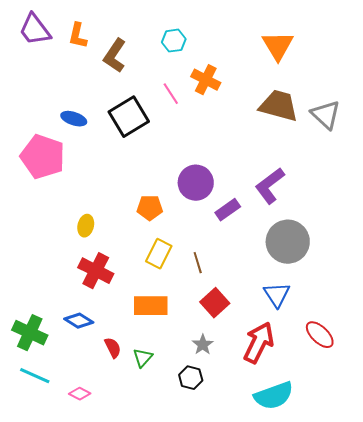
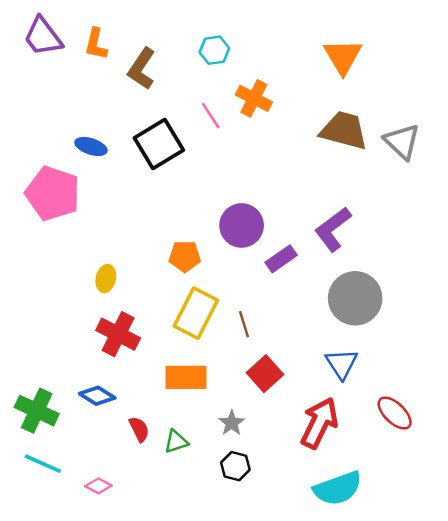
yellow rectangle: (159, 254) -> (196, 313), size x1.4
gray star: (203, 345) -> (232, 423), moved
green triangle: (143, 358) -> (176, 441), turned 30

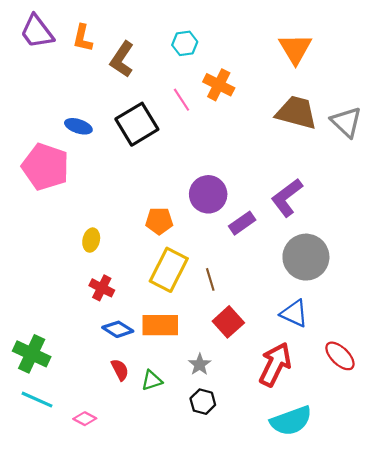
red cross: (118, 334) -> (102, 288), size x0.7
blue triangle: (342, 364) -> (294, 313), turned -32
blue diamond: (97, 396) -> (118, 329), moved

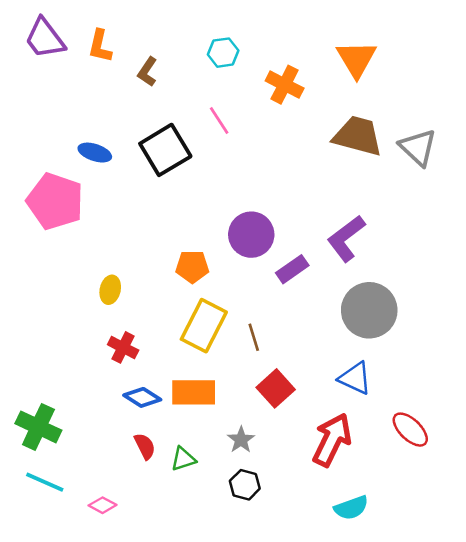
brown L-shape: (122, 59) -> (147, 72), size x0.7
orange cross: (219, 85) -> (285, 85), moved
cyan semicircle: (291, 421) -> (351, 508), size x0.7

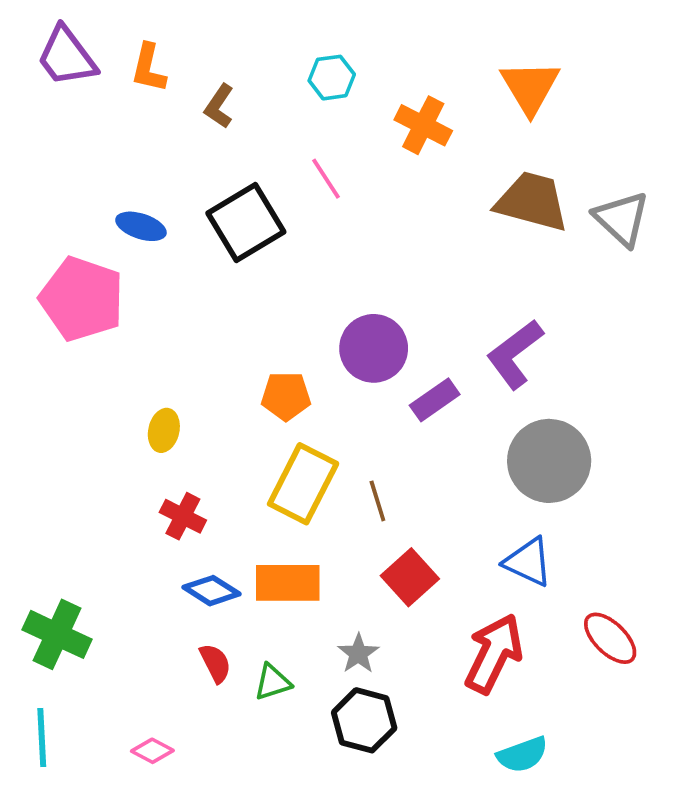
cyan line: (45, 482) -> (42, 737), moved, turned 63
black hexagon: (245, 485) -> (364, 720), size x1.4

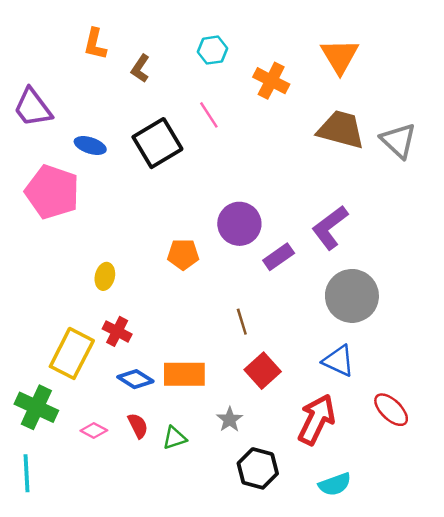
purple trapezoid: (67, 57) -> (33, 108), moved
yellow rectangle: (303, 484) -> (72, 353), moved
black hexagon: (364, 720) -> (258, 468), moved
pink diamond: (152, 751) -> (94, 431), moved

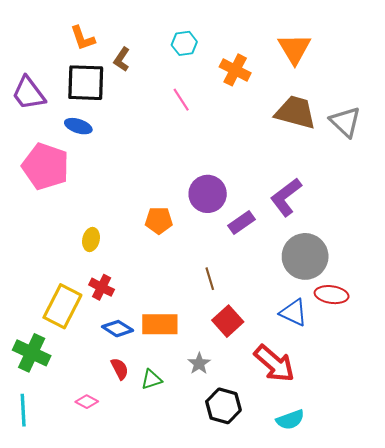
orange L-shape: (95, 44) -> (83, 38), turned -32
black square: (157, 143) -> (86, 83), moved, turned 33
red ellipse: (391, 410) -> (332, 295), moved, turned -36
red arrow: (316, 419) -> (274, 363), turned 105
pink diamond: (94, 431) -> (87, 402), moved

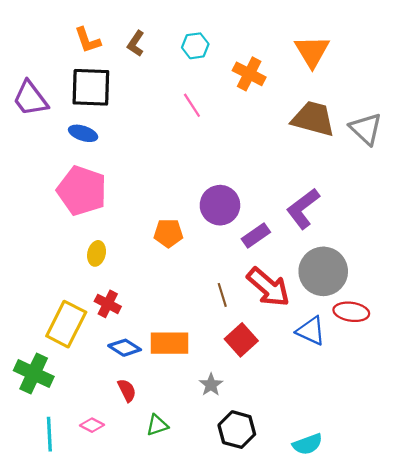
brown L-shape: (122, 59) -> (136, 44), moved
pink pentagon: (45, 166) -> (82, 191), moved
red arrow: (274, 363) -> (268, 287), moved
green triangle: (151, 379) -> (157, 425), moved
cyan line: (23, 410) -> (49, 434), moved

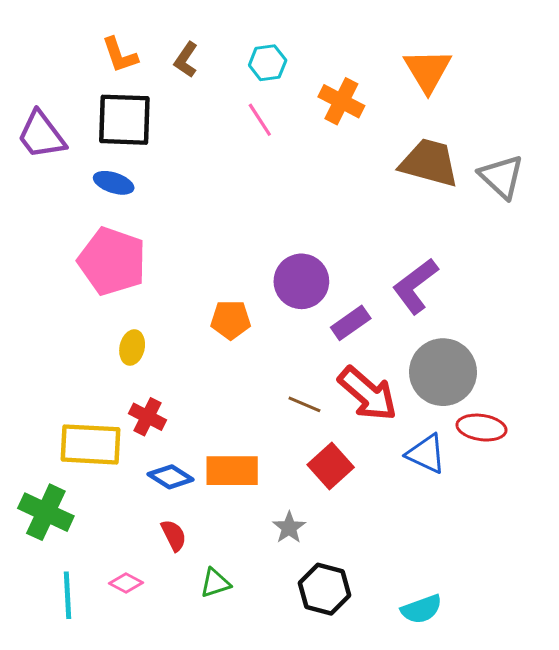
pink line: (192, 105) -> (260, 120), moved
brown line: (222, 295) -> (304, 404), turned -50
yellow rectangle: (66, 324) -> (91, 444), turned 66

